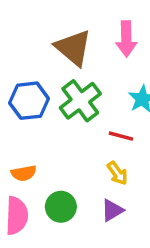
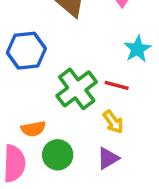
green cross: (80, 101) -> (77, 89), moved
orange semicircle: (24, 173) -> (33, 129), moved

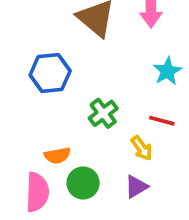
red line: (117, 85) -> (162, 121), moved
green cross: (77, 89) -> (103, 113), size x0.7

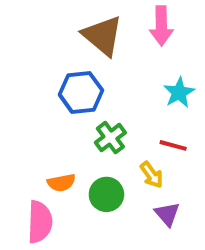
blue hexagon: (50, 73) -> (81, 92), moved
green circle: (83, 183) -> (106, 194), moved
purple triangle: (136, 187) -> (167, 214), moved, turned -40

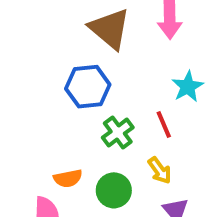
red line: (173, 145) -> (164, 125), moved, turned 52

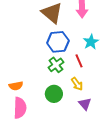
blue hexagon: (88, 87) -> (58, 42), moved
orange semicircle: (68, 178) -> (16, 86), moved

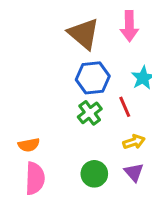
yellow arrow: (77, 84) -> (134, 142), moved, turned -72
green circle: (54, 94) -> (94, 174), moved

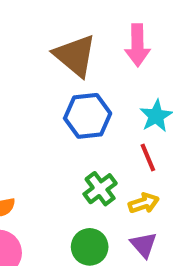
red line: (125, 107) -> (148, 157), moved
green cross: (90, 113) -> (100, 189), moved

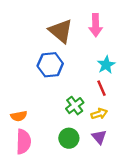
blue hexagon: (88, 116) -> (50, 65), moved

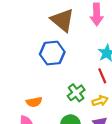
orange semicircle: (19, 116) -> (34, 102), moved

